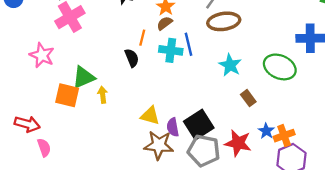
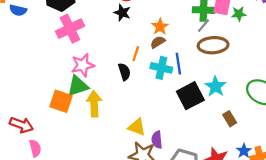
pink star: (42, 55) -> (83, 65), moved, turned 30
yellow arrow: (103, 95) -> (94, 104), size x1.6
black square: (199, 125) -> (190, 96), moved

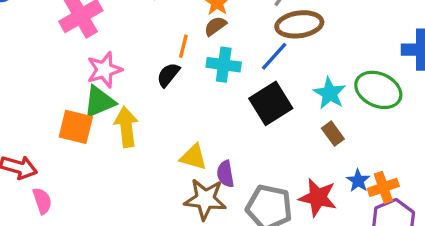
blue line: (178, 64) -> (274, 56), moved, turned 55
black semicircle: (124, 72) -> (168, 75), turned -119
cyan star: (215, 86) -> (330, 93), moved

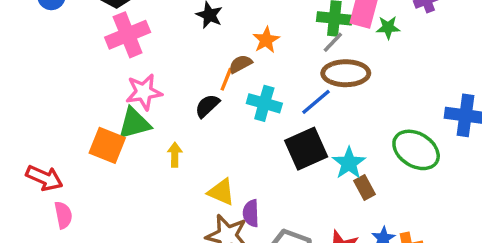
brown semicircle: (215, 26) -> (240, 64), moved
cyan star: (330, 93) -> (349, 163), moved
yellow arrow: (126, 127) -> (175, 155), moved, size x0.6

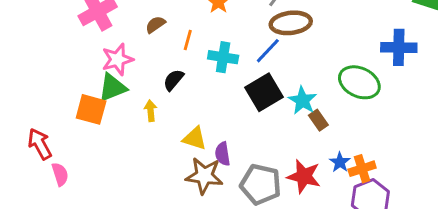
brown semicircle: (240, 64) -> (155, 25), moved
black semicircle: (207, 106) -> (174, 80), moved
red arrow: (44, 178) -> (40, 144), turned -136

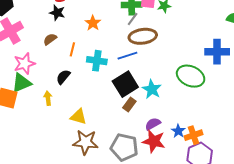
blue line: (268, 51) -> (127, 56), turned 30
brown rectangle: (318, 120) -> (129, 105), moved, turned 72
purple semicircle: (223, 154) -> (153, 124), moved, turned 70

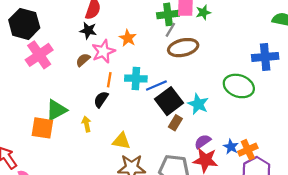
orange line: (72, 49) -> (109, 80), moved
blue line: (127, 56) -> (156, 86), moved
pink star: (25, 64) -> (103, 51), moved

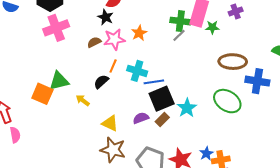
brown ellipse: (183, 48) -> (233, 62), moved
yellow arrow: (87, 124) -> (83, 100), turned -56
purple semicircle: (203, 141) -> (141, 118), moved

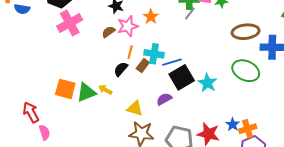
green triangle: (59, 81) -> (86, 92), moved
brown rectangle: (162, 119) -> (143, 66), moved

